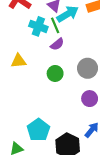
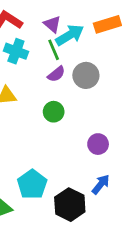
cyan cross: (38, 26) -> (16, 51), moved
gray circle: (88, 68) -> (86, 75), moved

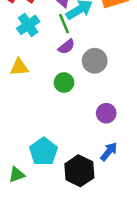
cyan cross: (16, 51) -> (28, 25), turned 35
gray circle: (86, 75) -> (95, 61), moved

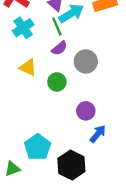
yellow triangle: (19, 67) -> (28, 68), moved, turned 30
purple circle: (106, 113) -> (86, 111), moved
blue arrow: (109, 152) -> (98, 134), moved

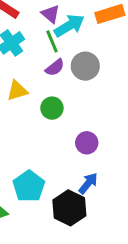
gray circle: (86, 61) -> (85, 66), moved
yellow triangle: (28, 68) -> (17, 91), turned -42
blue arrow: (98, 134) -> (88, 183), moved

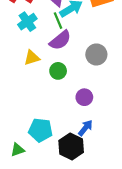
gray circle: (85, 66) -> (96, 54), moved
purple semicircle: (55, 68) -> (60, 40), size x1.5
cyan pentagon: (29, 186) -> (41, 130), turned -30

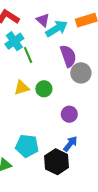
green line: (58, 21) -> (28, 55), moved
purple semicircle: (60, 40) -> (68, 56), moved, turned -70
yellow triangle: (32, 58) -> (22, 88), moved

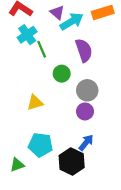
gray circle: (81, 73) -> (87, 90), moved
yellow triangle: (22, 88) -> (35, 103), moved
green circle: (44, 89) -> (62, 74), moved

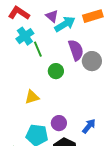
gray circle: (87, 90) -> (92, 61), moved
purple circle: (85, 111) -> (59, 123), moved
blue arrow: (86, 143) -> (89, 126), moved

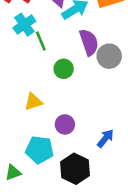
purple circle: (59, 123) -> (65, 124), moved

